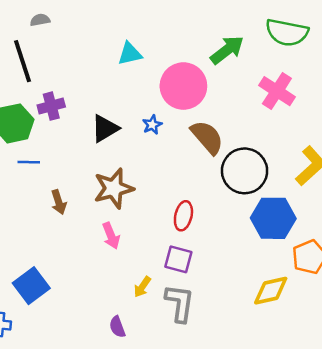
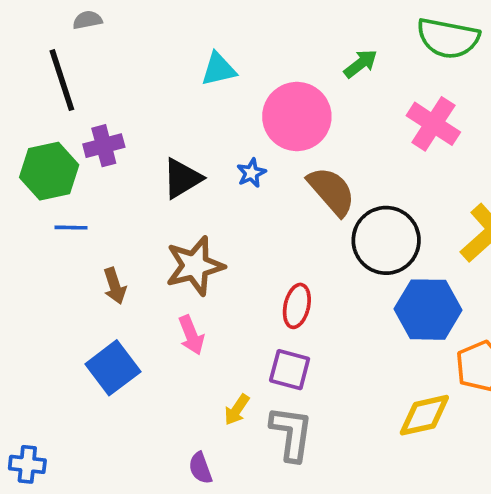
green arrow: (227, 50) -> (361, 64), size x0.7
blue square: (31, 286) -> (113, 368), moved

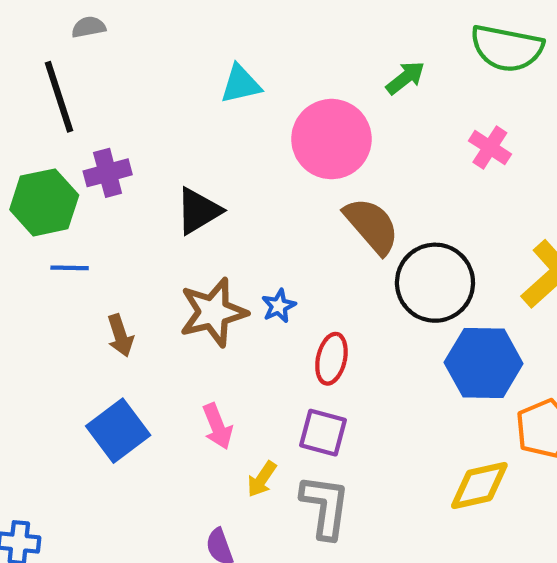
pink cross: (433, 124) -> (490, 147), size x0.7
blue star: (251, 173) -> (279, 306), moved
pink arrow: (191, 335) -> (217, 426), moved

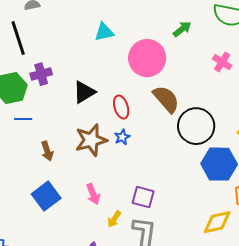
red ellipse: (331, 359) -> (121, 107), moved, turned -30

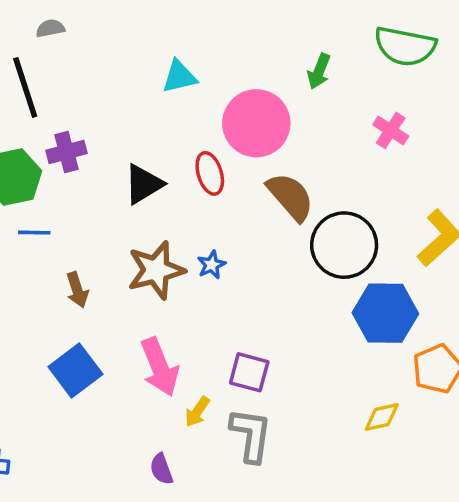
green arrow: (182, 29) -> (319, 71), turned 150
red ellipse: (121, 107) -> (210, 173), moved
pink arrow: (93, 194) -> (160, 367), size x1.5
yellow diamond: (217, 222) -> (382, 417), size x0.7

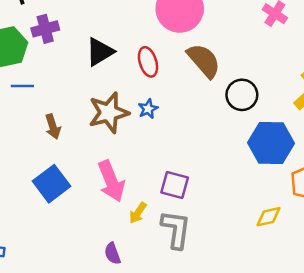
red ellipse: (210, 173) -> (148, 62), moved
black circle: (344, 245) -> (242, 95), size x0.7

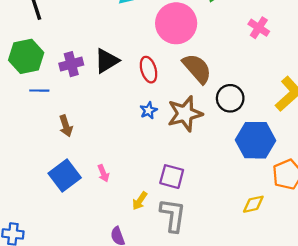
purple cross: (45, 29) -> (71, 64), moved
brown star: (109, 113) -> (185, 114), moved
pink arrow: (111, 181) -> (103, 173), moved, size x0.5

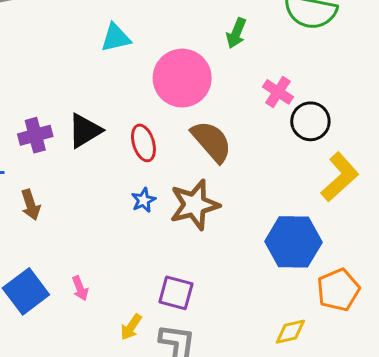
pink cross: (259, 28) -> (278, 92), moved
black circle: (230, 98) -> (310, 121), moved
brown arrow: (66, 126) -> (31, 205), moved

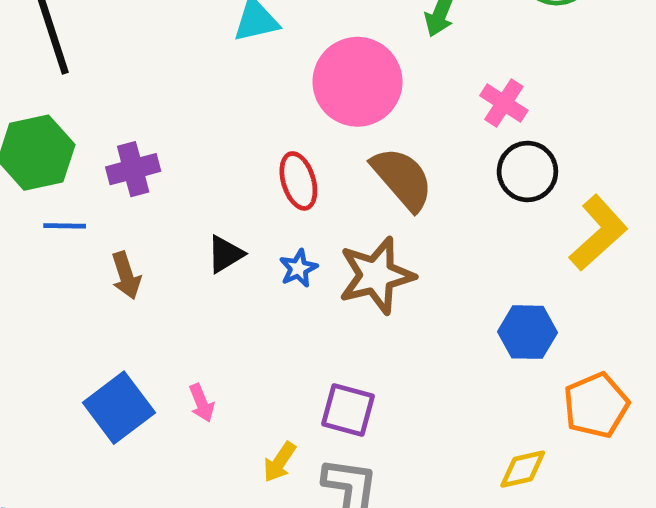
black circle: (310, 121) -> (527, 171), moved
black triangle: (85, 131) -> (225, 254), moved, size x0.7
blue hexagon: (293, 242) -> (527, 332), size x0.7

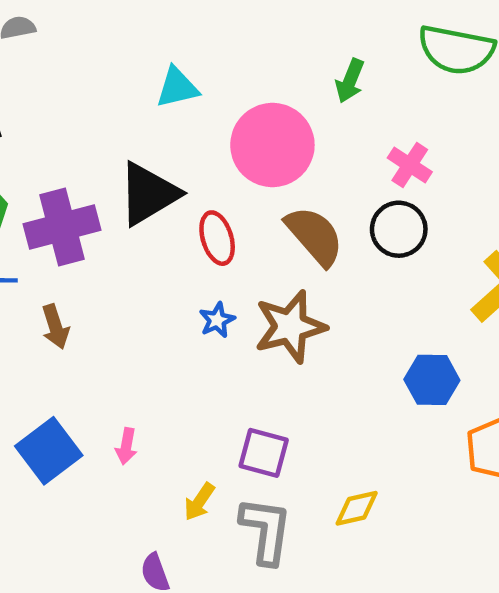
purple cross: (133, 169) -> (62, 227), size x1.5
black circle: (527, 171) -> (399, 229), moved
black triangle: (225, 254) -> (148, 194), moved, size x1.8
pink arrow: (202, 403) -> (126, 446), turned 32
yellow diamond: (523, 469) -> (357, 508), moved

